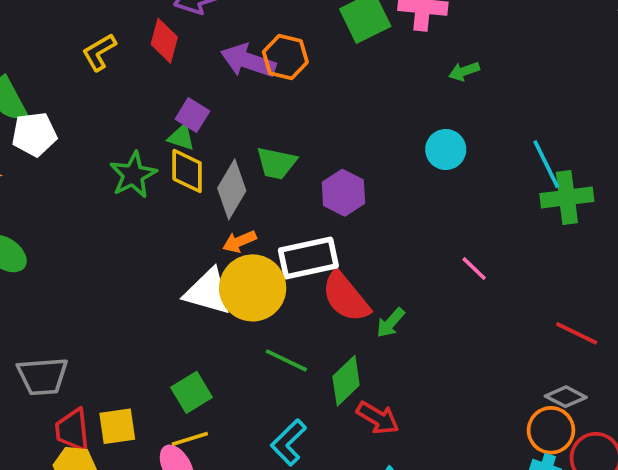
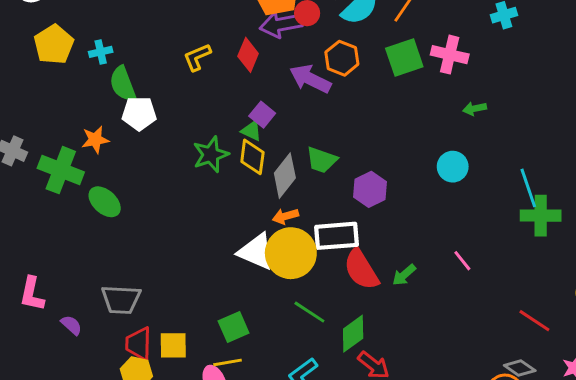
orange hexagon: (285, 57) -> (342, 58), moved
green arrow: (390, 323) -> (404, 275), moved

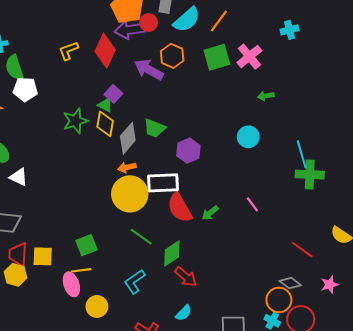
red diamond: (248, 55) -> (105, 51), size x1.4
pink cross: (450, 55) -> (249, 57), turned 35
white triangle: (256, 252) -> (19, 177), moved, size x0.7

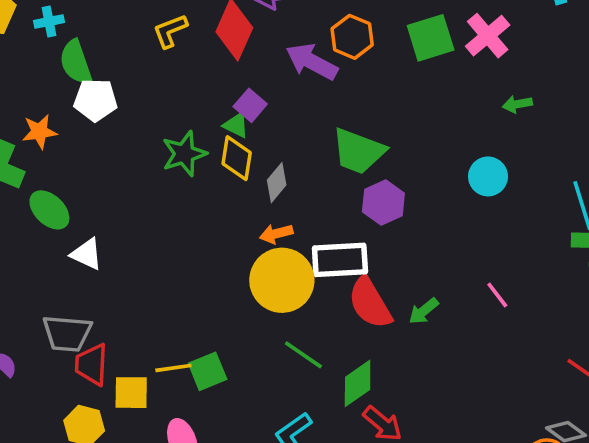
green trapezoid: (155, 128) -> (358, 151), moved, size x1.4
gray diamond: (128, 138) -> (277, 183), size x0.7
red trapezoid: (18, 254) -> (92, 365), moved
yellow line: (81, 270) -> (173, 368), moved

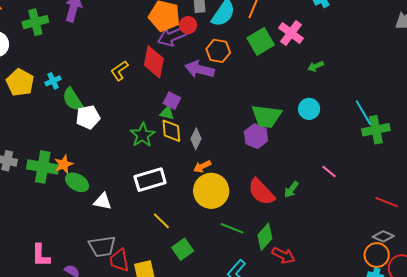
orange star: (39, 132) -> (64, 164), moved
green trapezoid: (358, 151) -> (266, 116), moved
white rectangle: (340, 260) -> (150, 180), moved
yellow line: (173, 368) -> (161, 221), moved, turned 66

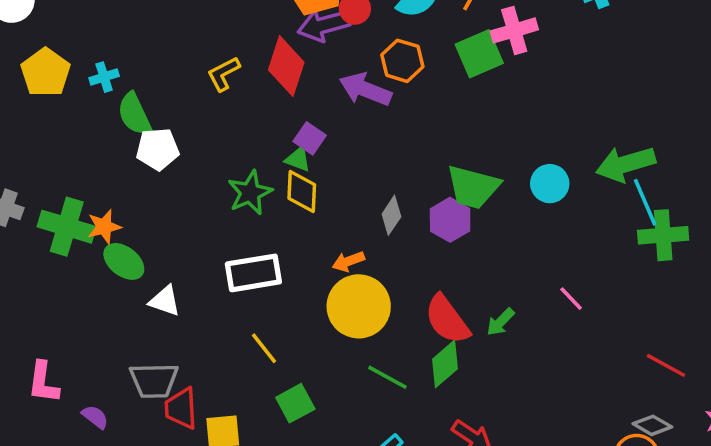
pink cross: (291, 33) -> (514, 30), moved, turned 30
green arrow: (316, 66) -> (626, 164), moved, size x2.0
gray diamond: (196, 139) -> (391, 215), moved
green diamond: (265, 237) -> (445, 364), moved

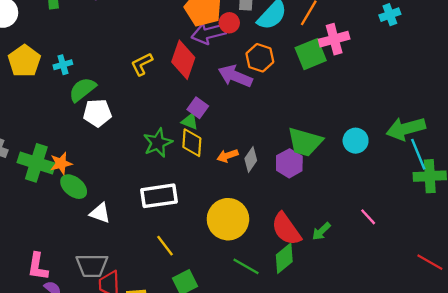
green semicircle: (134, 114) -> (82, 90), turned 76
orange arrow: (348, 261) -> (227, 156), moved
pink L-shape: (43, 382) -> (38, 267), moved

